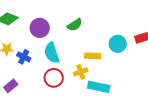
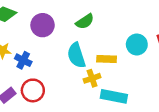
cyan semicircle: (52, 53) -> (76, 55), moved
red circle: (54, 78) -> (33, 90), moved

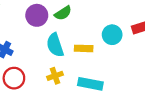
purple circle: (43, 25) -> (37, 15), moved
yellow cross: (92, 78) -> (55, 76), moved

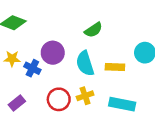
purple circle: (37, 15) -> (53, 53), moved
red circle: (14, 78) -> (59, 99), moved

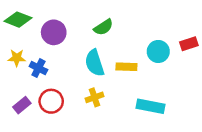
purple circle: (53, 53) -> (54, 32), moved
red circle: (59, 99) -> (51, 101), moved
cyan rectangle: (122, 104) -> (151, 106), moved

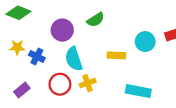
purple circle: (54, 32) -> (62, 30), moved
cyan semicircle: (95, 63) -> (74, 59), moved
red circle: (51, 101) -> (60, 84), moved

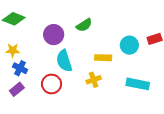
blue cross: (37, 57) -> (20, 68), moved
yellow cross: (88, 83) -> (94, 80), moved
cyan rectangle: (138, 91) -> (138, 84), moved

